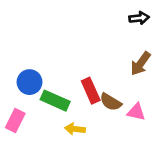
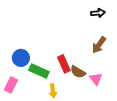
pink triangle: (136, 112) -> (96, 79), turned 40
yellow arrow: (75, 129) -> (53, 91), turned -104

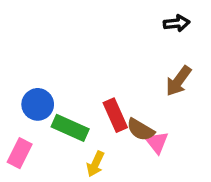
pink triangle: (96, 79) -> (157, 142), moved
yellow arrow: (53, 91) -> (95, 164), turned 32

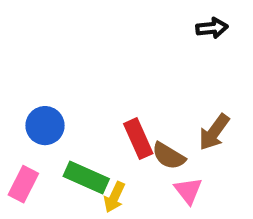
brown arrow: (178, 81) -> (214, 132), moved
green rectangle: (70, 128) -> (86, 178), moved
pink triangle: (157, 142) -> (188, 191), moved

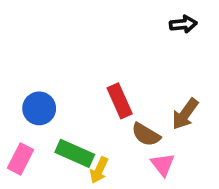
red rectangle: (138, 139) -> (120, 101), moved

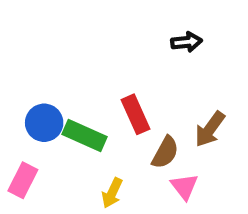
black arrow: (183, 24) -> (186, 42), moved
brown semicircle: (146, 135) -> (165, 153), turned -92
green rectangle: (75, 153) -> (84, 136), moved

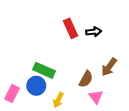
black arrow: (186, 42) -> (94, 32), moved
red rectangle: (135, 114) -> (70, 28), moved
blue circle: (44, 123) -> (36, 86), moved

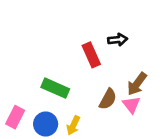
red rectangle: (70, 28) -> (91, 55), moved
blue circle: (36, 86) -> (46, 124), moved
pink triangle: (96, 97) -> (131, 105), moved

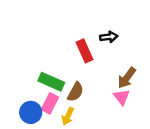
brown semicircle: (108, 99) -> (76, 92), moved
pink rectangle: (15, 117) -> (50, 103), moved
blue circle: (46, 124) -> (31, 112), moved

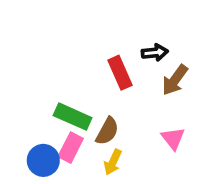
brown arrow: (127, 78) -> (175, 80), moved
yellow arrow: (68, 116) -> (113, 162), moved

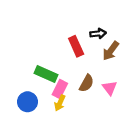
brown semicircle: (107, 131) -> (86, 83), moved
pink rectangle: (71, 148) -> (60, 89), moved
yellow arrow: (113, 162) -> (60, 103), moved

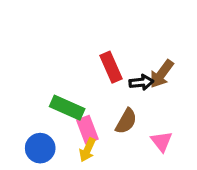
black arrow: (98, 34) -> (141, 82), moved
pink triangle: (110, 88) -> (162, 141), moved
pink rectangle: (60, 89) -> (87, 130), turned -48

